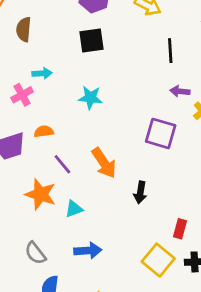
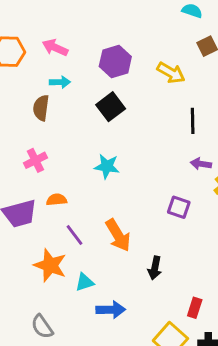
brown semicircle: (24, 29) -> (41, 108), moved
black square: (91, 41) -> (111, 107), turned -32
cyan arrow: (42, 73) -> (60, 82), moved
purple square: (161, 133) -> (179, 207), size x0.7
blue arrow: (88, 251) -> (111, 310), moved

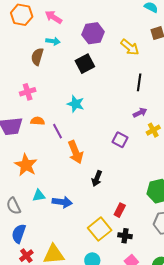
purple arrow: (201, 164) -> (140, 113), turned 136
purple line: (75, 235) -> (58, 131), moved
cyan triangle: (85, 282) -> (39, 196), moved

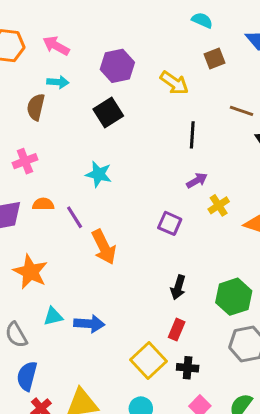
black arrow: (97, 178) -> (178, 287), moved

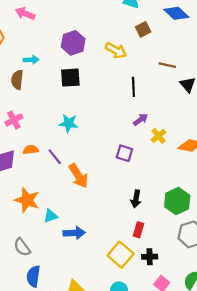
pink arrow: (56, 46) -> (25, 14), moved
black square: (108, 112) -> (70, 78), turned 35
cyan triangle: (53, 316) -> (51, 216), moved

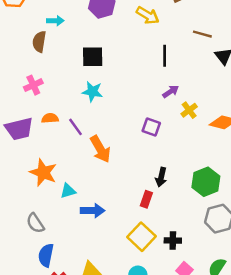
black square: (70, 78) -> (93, 57), moved
red rectangle: (138, 230) -> (146, 199), moved

